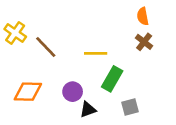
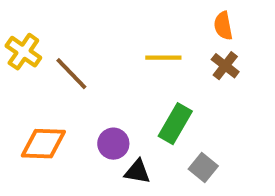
yellow line: (96, 53) -> (163, 58), moved
gray square: (130, 107) -> (203, 168), turned -36
black triangle: (88, 109) -> (137, 172), turned 30

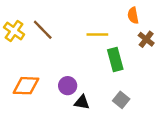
brown cross: (225, 66) -> (146, 39), moved
brown line: (71, 74) -> (43, 30), moved
green rectangle: (175, 124) -> (115, 59), moved, turned -45

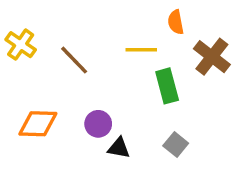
orange semicircle: (133, 15) -> (176, 22), moved
brown line: (43, 30) -> (74, 60), moved
brown cross: (146, 39) -> (212, 57), size x1.5

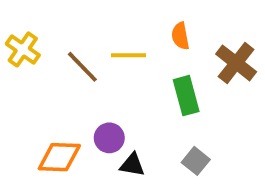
orange semicircle: (176, 22) -> (180, 36), moved
yellow line: (141, 50) -> (128, 55), moved
orange diamond: (38, 124) -> (59, 157), moved

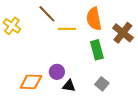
orange semicircle: (180, 36) -> (94, 19), size x1.6
brown line: (82, 67) -> (47, 14), moved

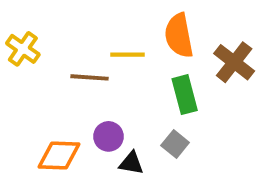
brown line: (47, 14) -> (89, 77), moved, turned -42
gray square: (102, 84) -> (175, 144), moved

